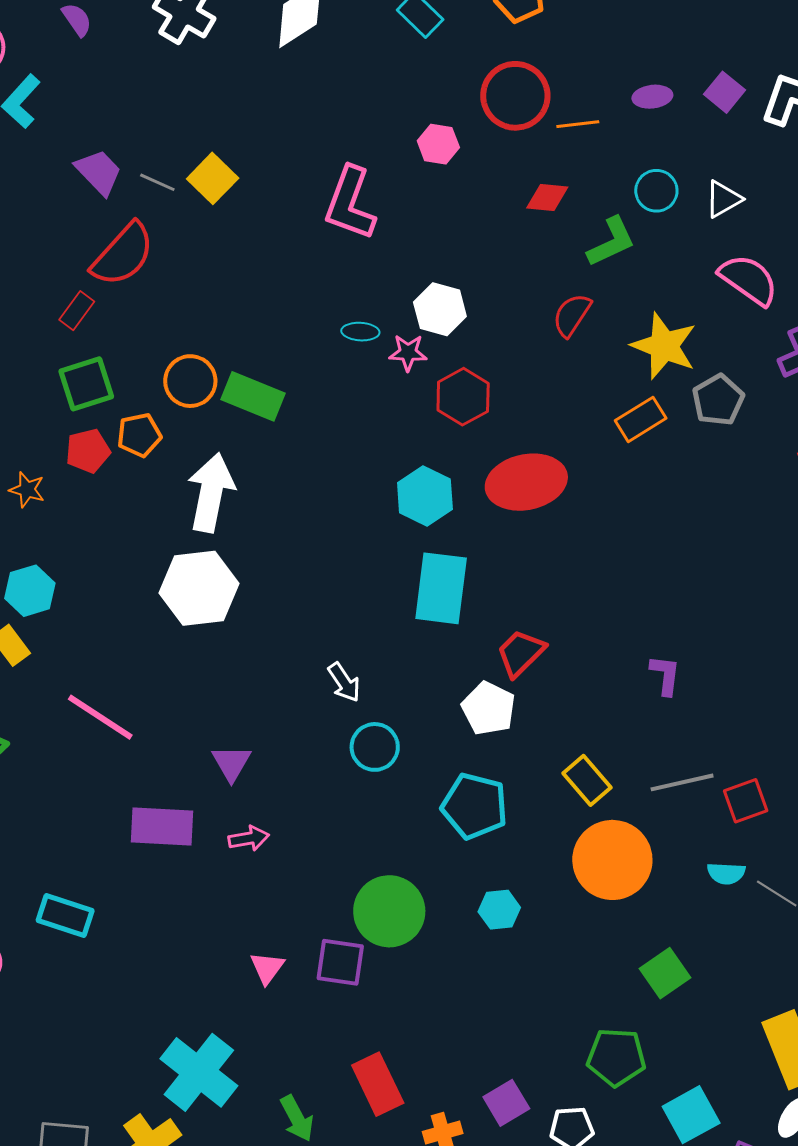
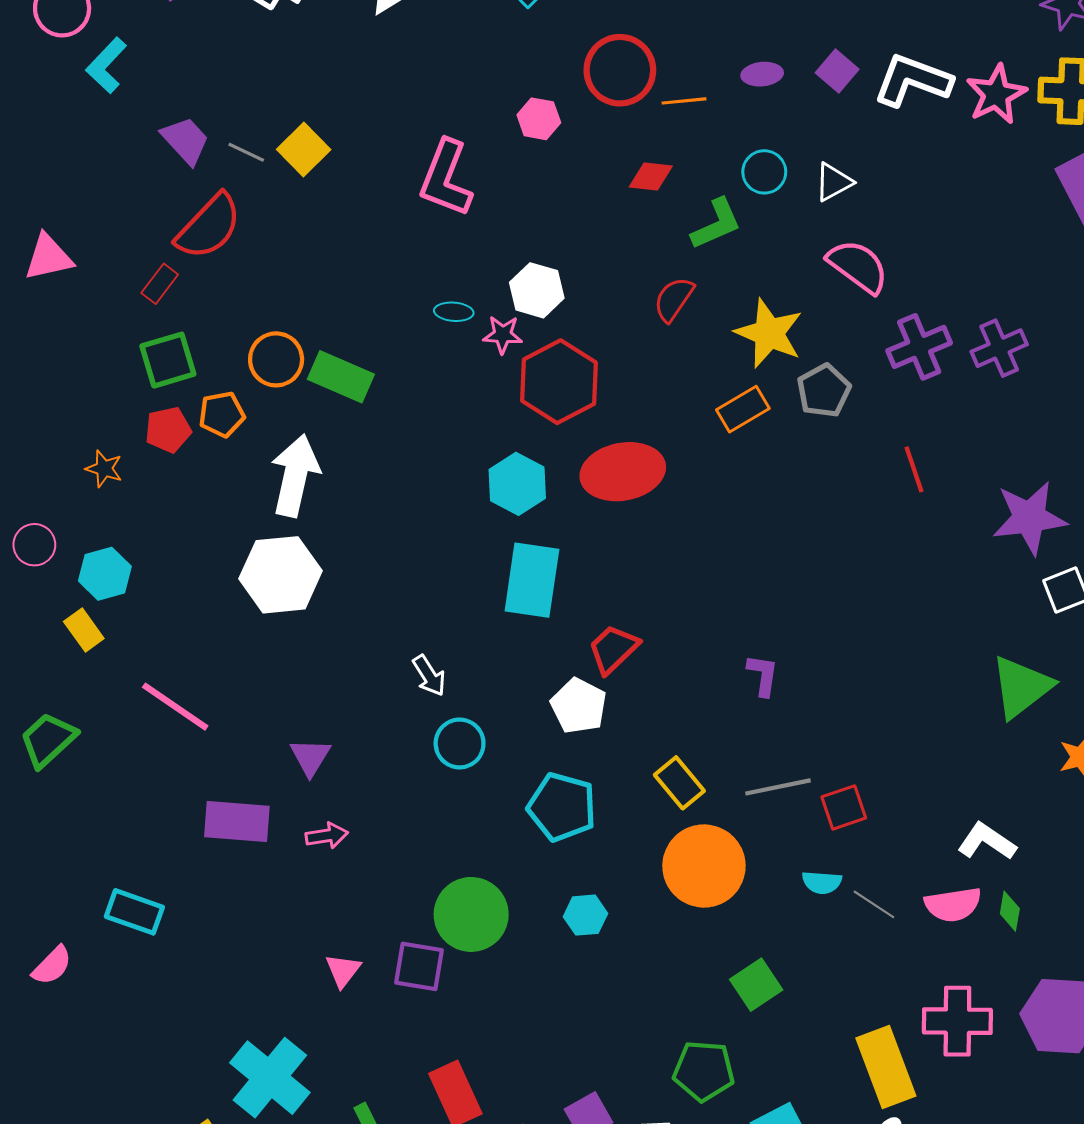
red hexagon: (463, 397) -> (559, 382), size x1.4

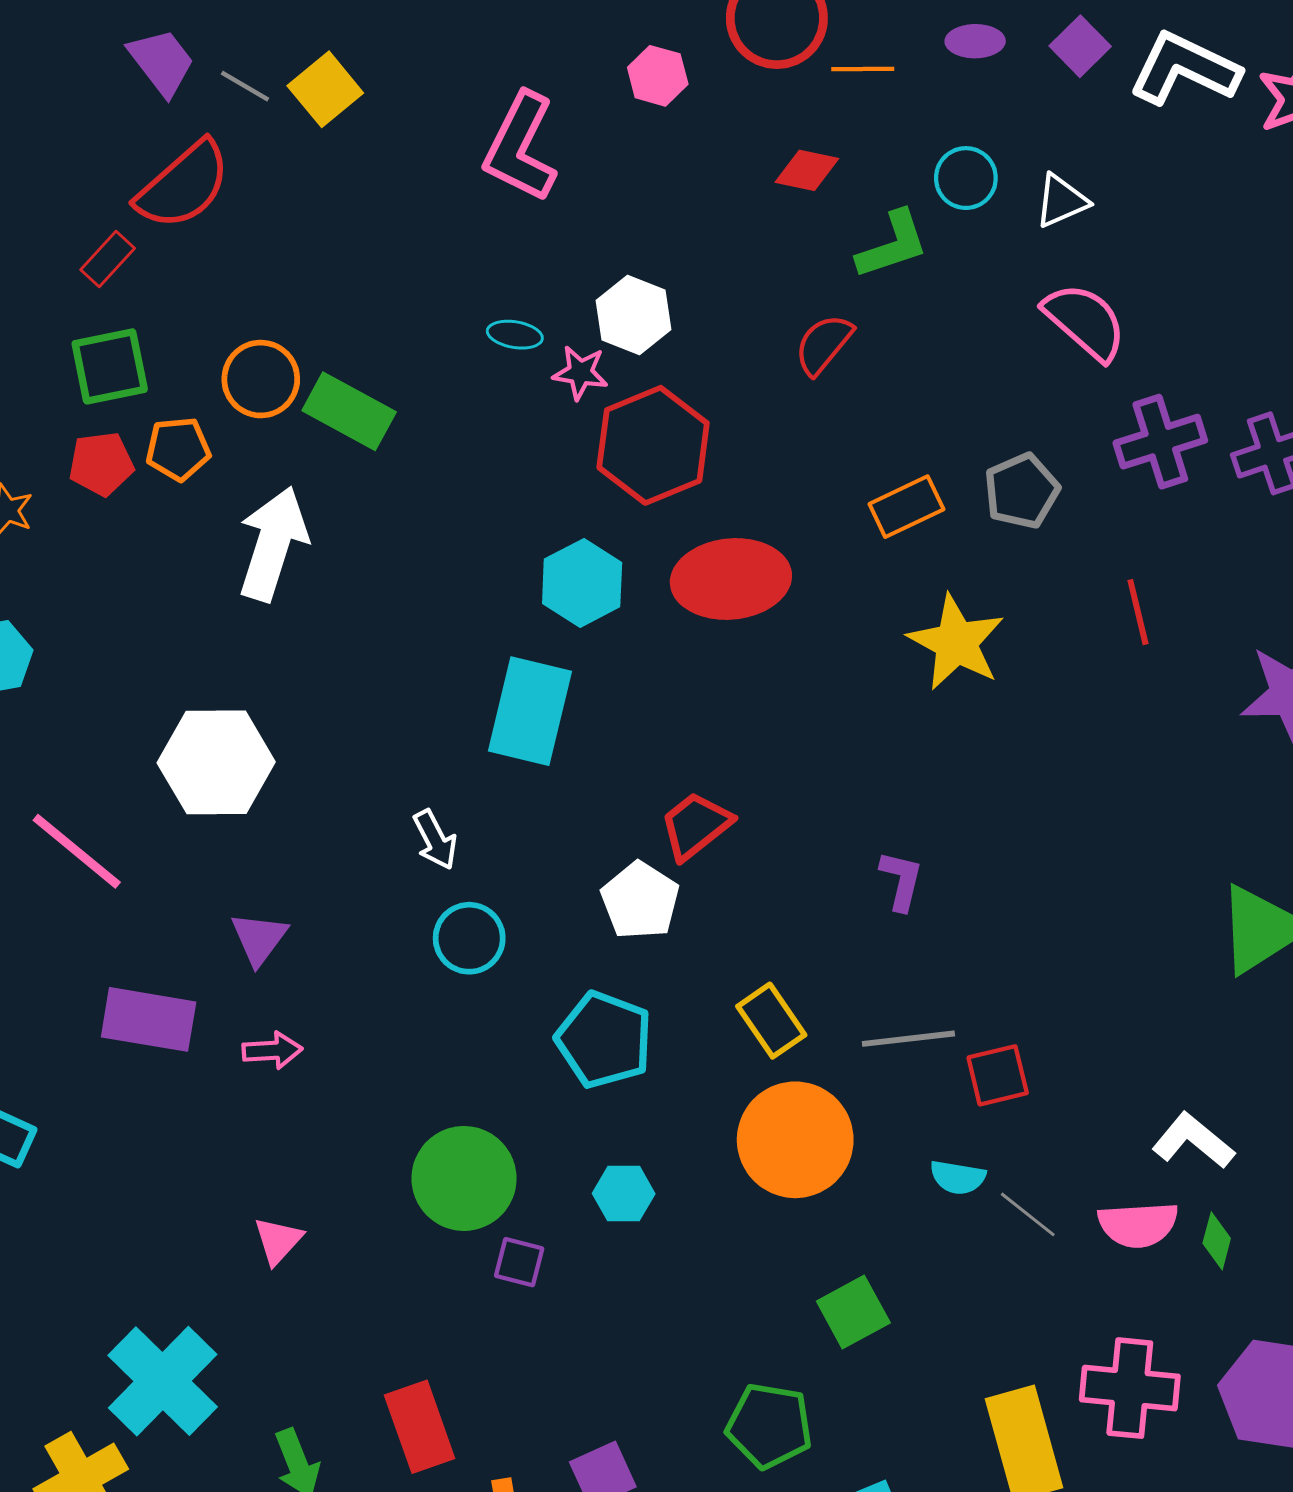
yellow star: (769, 333) -> (956, 642), moved
white hexagon: (281, 575) -> (216, 762), moved
cyan rectangle: (532, 580) -> (530, 711), moved
purple square: (419, 966) -> (519, 1262), moved, size x0.7

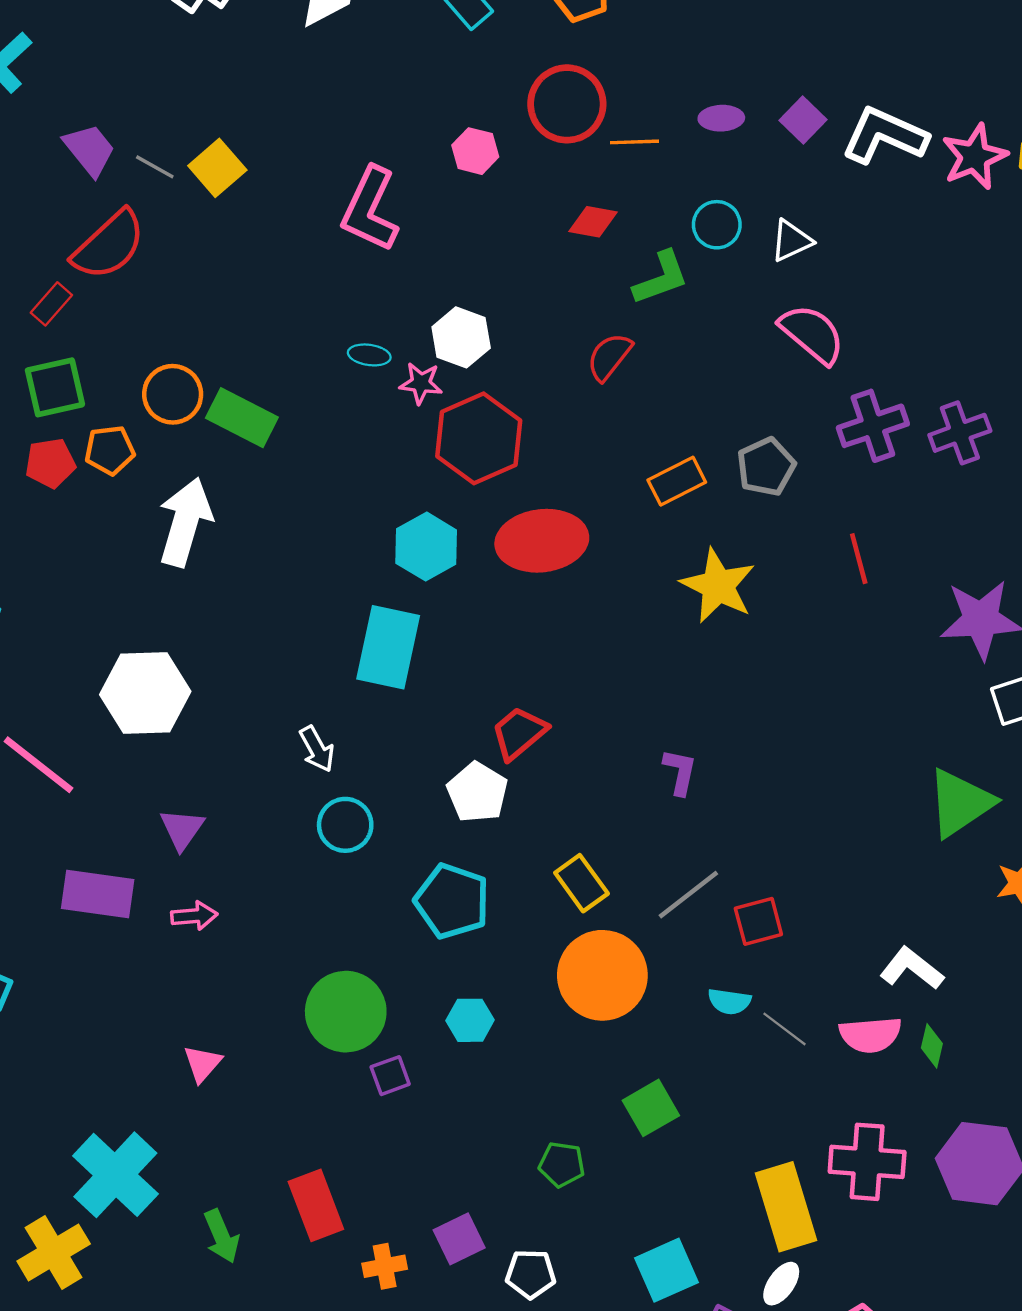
gray line: (908, 1039) -> (688, 895), turned -30
purple square: (519, 1262) -> (390, 1076), turned -33
green pentagon: (769, 1426) -> (562, 1164), moved, size x0.7

